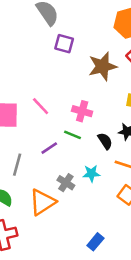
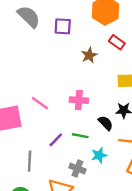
purple square: (64, 44) -> (63, 26), moved
brown star: (103, 66) -> (89, 55), size x0.6
green line: (72, 135) -> (80, 136), moved

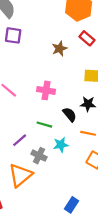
purple square: (63, 26) -> (13, 35), moved
purple line: (56, 140) -> (20, 140), moved

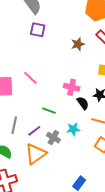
pink cross: (46, 90) -> (72, 87), moved
green line: (44, 125) -> (49, 111), moved
purple line: (20, 140) -> (34, 131), moved

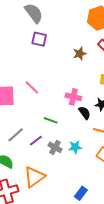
gray line: (14, 125) -> (16, 135), turned 36
cyan star: (73, 129) -> (75, 147), moved
orange triangle: (36, 154) -> (34, 177), moved

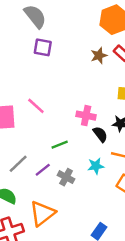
brown star: (80, 54) -> (99, 56), moved
green line: (51, 120) -> (60, 145), turned -40
cyan star: (75, 147) -> (96, 166), moved

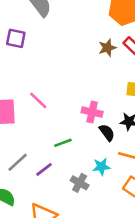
purple square: (43, 47) -> (16, 38), moved
gray cross: (66, 177) -> (80, 183), moved

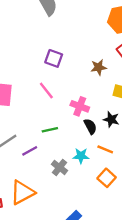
purple square: (16, 38) -> (54, 58), moved
brown star: (107, 48) -> (99, 67), moved
pink line: (38, 100) -> (46, 91), moved

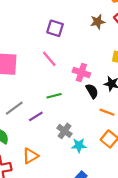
brown star: (99, 67) -> (98, 22), moved
cyan star: (81, 156) -> (79, 145), moved
orange triangle: (22, 192) -> (30, 156), size x0.7

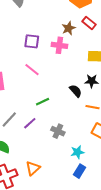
pink cross: (81, 72) -> (59, 45), moved
cyan star: (79, 145) -> (77, 152), moved
orange triangle: (30, 156) -> (33, 168), moved

